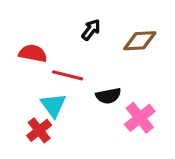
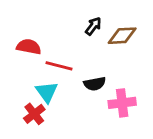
black arrow: (91, 30) -> (93, 26), moved
pink cross: (140, 118) -> (122, 103), turned 32

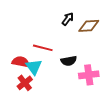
red semicircle: (29, 47) -> (21, 62), moved

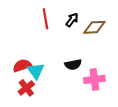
red line: (43, 48) -> (45, 19), moved, turned 66
red semicircle: (21, 62) -> (22, 66), turned -30

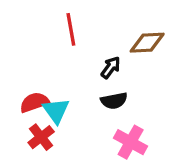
black arrow: (72, 20) -> (111, 68), moved
pink cross: (94, 79) -> (131, 142), moved, turned 36

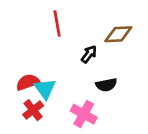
black semicircle: (114, 101) -> (106, 85), moved
pink cross: (131, 142) -> (84, 114), moved

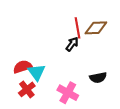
red line: (57, 24) -> (78, 28), moved
black semicircle: (106, 85) -> (98, 78), moved

